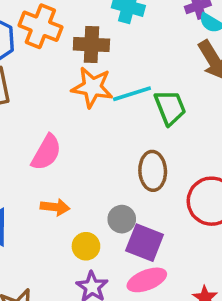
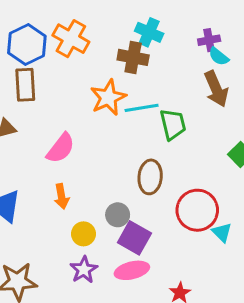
brown cross: (91, 45) -> (133, 57), moved
orange star: (92, 87) -> (108, 97), turned 30
orange arrow: (55, 207) -> (62, 196), turned 65

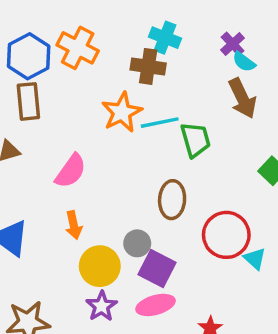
purple cross: (209, 40) -> (233, 44), turned -30
yellow circle: (83, 234) -> (100, 266), size x1.5

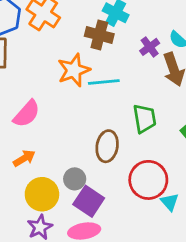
purple cross: (233, 44) -> (150, 47), moved
green trapezoid: (195, 140) -> (145, 119), moved
orange arrow: (74, 225) -> (24, 158), turned -115

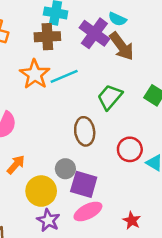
purple cross: (150, 47) -> (94, 33), size x1.6
green trapezoid: (145, 119) -> (110, 97), turned -112
red circle: (148, 180) -> (130, 149), size x0.7

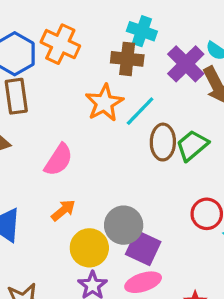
cyan line: (64, 76) -> (140, 111), turned -32
brown ellipse: (85, 131) -> (163, 142), moved
gray circle: (65, 169) -> (124, 225), size x1.5

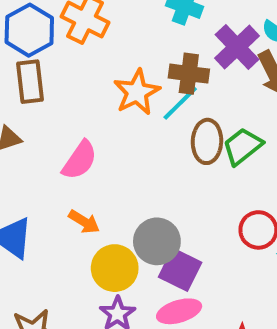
brown cross: (127, 59) -> (189, 74), moved
orange arrow: (63, 210) -> (84, 222), turned 70

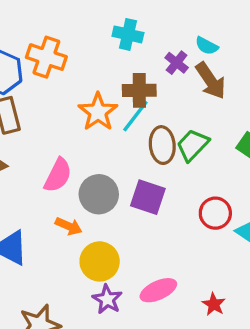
purple cross: (237, 47) -> (177, 63), size x0.6
gray circle: (157, 241) -> (99, 194), moved
purple square: (180, 270) -> (148, 197), moved

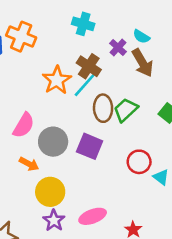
brown cross: (139, 90) -> (89, 66), turned 30

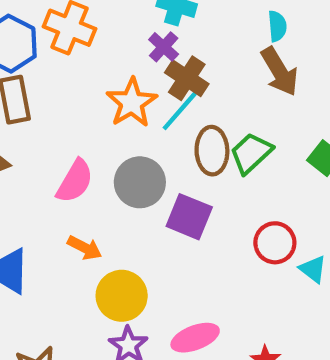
cyan semicircle: (141, 37) -> (277, 26), turned -126
purple cross: (118, 47) -> (164, 47), moved
gray circle: (53, 142) -> (140, 182), moved

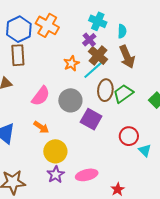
cyan semicircle: (277, 26) -> (122, 31), moved
brown arrow: (280, 72) -> (127, 57), moved
orange star: (132, 103) -> (71, 63), size x0.7

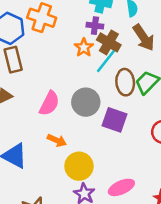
purple cross: (89, 40) -> (95, 26), turned -32
orange star: (71, 63) -> (84, 47), moved

